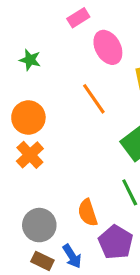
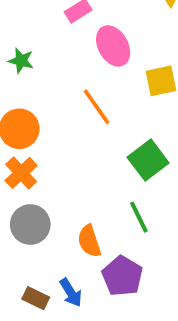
gray circle: (39, 225) -> (30, 225), moved

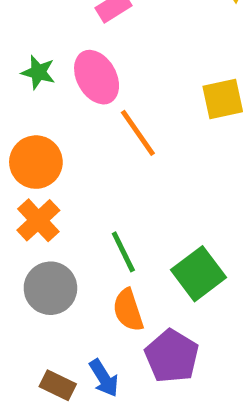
pink ellipse: (113, 46) -> (97, 77), moved
green square: (148, 160) -> (198, 274), moved
green line: (139, 217) -> (123, 252), moved

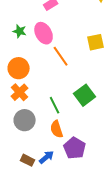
green square: (198, 274) -> (85, 95), moved
blue arrow: (104, 378) -> (47, 157), turned -98

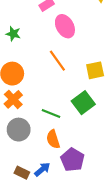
pink ellipse: (44, 33) -> (65, 26), moved
yellow square: (96, 42) -> (95, 70), moved
green line: (55, 105) -> (51, 113), turned -42

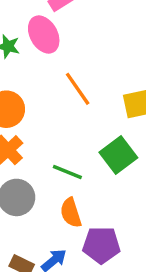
pink ellipse: (65, 26) -> (44, 35), moved
purple pentagon: (72, 160) -> (101, 245), turned -30

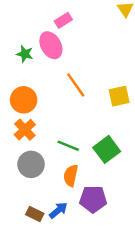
green square: (118, 155) -> (107, 149), moved
orange semicircle: (71, 213) -> (71, 176), turned 30

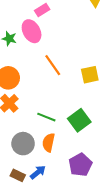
gray circle: (31, 164) -> (23, 144), moved
purple pentagon: (93, 199) -> (80, 165), moved, turned -30

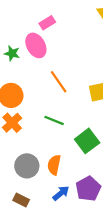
green line: (46, 117) -> (54, 120), moved
blue arrow: (38, 172) -> (61, 193), moved

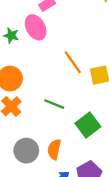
orange line: (59, 82) -> (73, 62), moved

